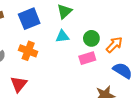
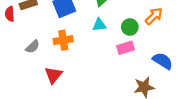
orange arrow: (114, 45) -> (154, 16), moved
orange cross: (28, 51) -> (63, 40), turned -30

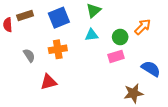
gray semicircle: (33, 47) -> (29, 55), turned -80
red triangle: (53, 75) -> (49, 82), turned 36

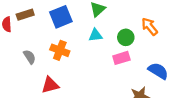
orange arrow: (143, 27) -> (150, 27), turned -84
orange cross: (58, 49) -> (60, 50), turned 30

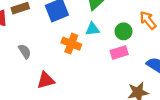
orange cross: (60, 50) -> (71, 44), moved

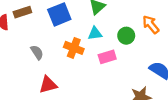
gray semicircle: (25, 51) -> (37, 52), moved
pink rectangle: (119, 52) -> (107, 57), moved

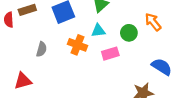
gray semicircle: (37, 52) -> (41, 49), turned 48
red triangle: (48, 85) -> (23, 81), moved

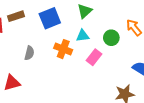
pink rectangle: (110, 54) -> (94, 57), turned -35

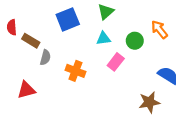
brown rectangle: (16, 16) -> (31, 41), moved, turned 49
orange cross: (63, 49) -> (75, 71), moved

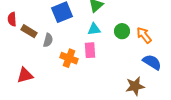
orange arrow: (159, 30) -> (144, 35), moved
gray semicircle: (45, 57) -> (48, 40), moved
pink rectangle: (116, 62) -> (90, 50), moved, turned -42

